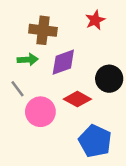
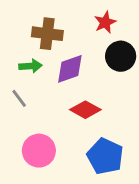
black circle: (109, 79) -> (121, 56), moved
pink circle: (40, 112) -> (39, 151), moved

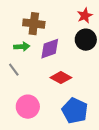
red star: (105, 22) -> (85, 16), moved

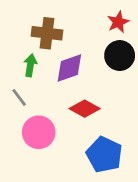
green arrow: (22, 47) -> (30, 65), turned -77
pink circle: (28, 107) -> (39, 132), moved

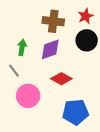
brown cross: (47, 33) -> (53, 21), moved
blue pentagon: (104, 155) -> (75, 112), turned -30

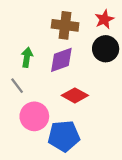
blue pentagon: (75, 112) -> (64, 136), moved

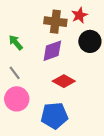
red star: (104, 19) -> (79, 15), moved
green arrow: (27, 57) -> (16, 42), moved, turned -49
pink circle: (34, 116) -> (17, 99), moved

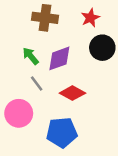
brown cross: (55, 22) -> (45, 18), moved
green arrow: (16, 42) -> (31, 56), moved
gray line: (15, 73) -> (37, 83), moved

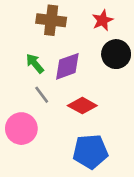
blue pentagon: (62, 132) -> (90, 152), moved

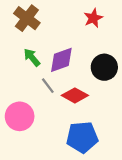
brown cross: (51, 20) -> (27, 18), moved, turned 30
black circle: (116, 54) -> (104, 67), moved
gray line: (42, 95) -> (48, 86), moved

